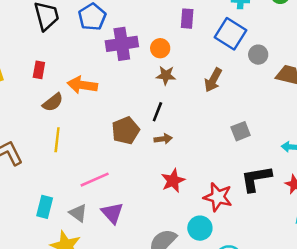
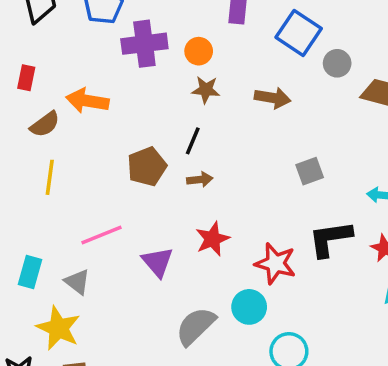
brown arrow: (213, 80) -> (273, 98), turned -110
purple triangle: (112, 213) -> (158, 262), moved

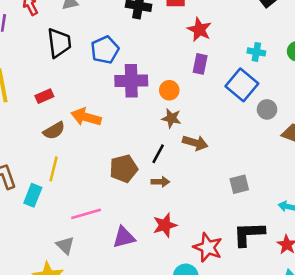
red rectangle: (26, 78) -> (44, 96), turned 48
brown arrow: (273, 98) -> (195, 143), moved
purple triangle: (158, 262) -> (124, 237), turned 50
cyan rectangle: (30, 272) -> (33, 195), moved

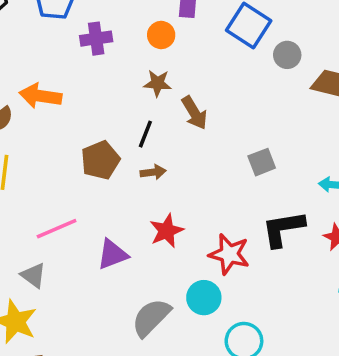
purple cross: (131, 81) -> (96, 39), size x0.7
orange circle: (169, 90) -> (161, 35), moved
brown arrow: (195, 143) -> (194, 113), turned 50

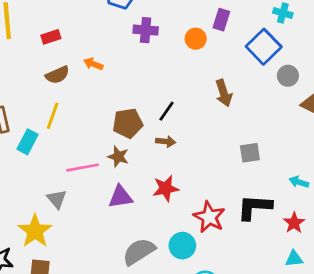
brown star: (158, 83) -> (118, 157), moved
orange arrow: (40, 96) -> (93, 64), size x0.6
brown arrow: (194, 113) -> (224, 93), moved

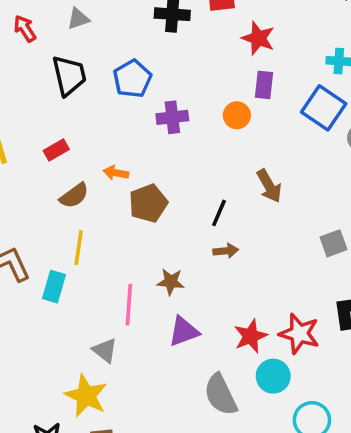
brown arrow: (224, 93) -> (269, 186), moved
brown pentagon: (128, 123) -> (148, 203), moved
pink line: (82, 168) -> (129, 305), turned -64
red star: (166, 188) -> (251, 336), moved
gray semicircle: (139, 252) -> (221, 395), turned -72

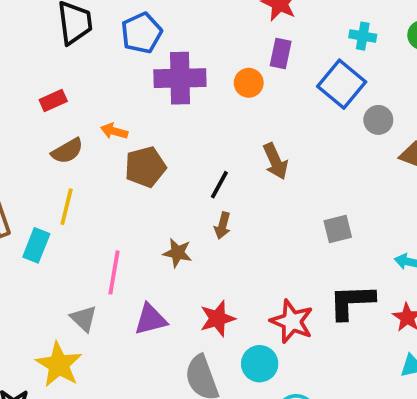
purple cross: (172, 117) -> (180, 78), size x1.5
brown arrow: (226, 251) -> (223, 226), turned 105
brown star: (171, 282) -> (178, 253), moved
purple triangle: (184, 331) -> (151, 319), moved
red star: (251, 336) -> (217, 319), moved

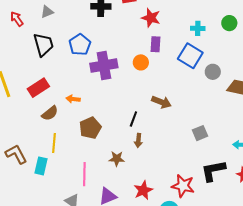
red rectangle: (53, 101) -> (38, 88), size x1.5
brown arrow: (275, 161) -> (161, 102), turned -36
brown pentagon: (145, 167) -> (90, 128), moved

